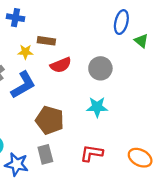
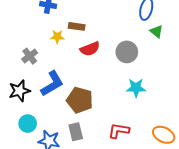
green triangle: (141, 41) -> (156, 31), moved
blue L-shape: (23, 85) -> (52, 84), moved
cyan star: (97, 107) -> (136, 88), moved

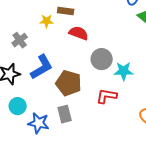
red semicircle: (90, 49) -> (79, 33), turned -138
gray circle: (127, 52) -> (102, 59), moved
red L-shape: (119, 131) -> (107, 96), moved

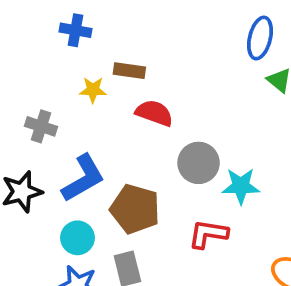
gray cross: (20, 40) -> (41, 126), turned -35
cyan circle: (18, 106) -> (77, 238), moved

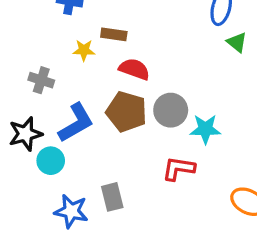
brown pentagon: (135, 209) -> (126, 112), moved
cyan circle: (77, 238) -> (51, 161), moved

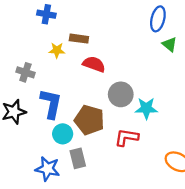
brown pentagon: (126, 112) -> (89, 120), moved
blue L-shape: (76, 123) -> (51, 104), turned -48
cyan circle: (51, 161) -> (63, 134), moved

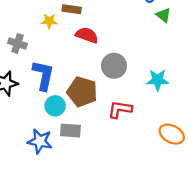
cyan star: (146, 108) -> (158, 80), moved
gray rectangle: (78, 158) -> (70, 131), turned -72

